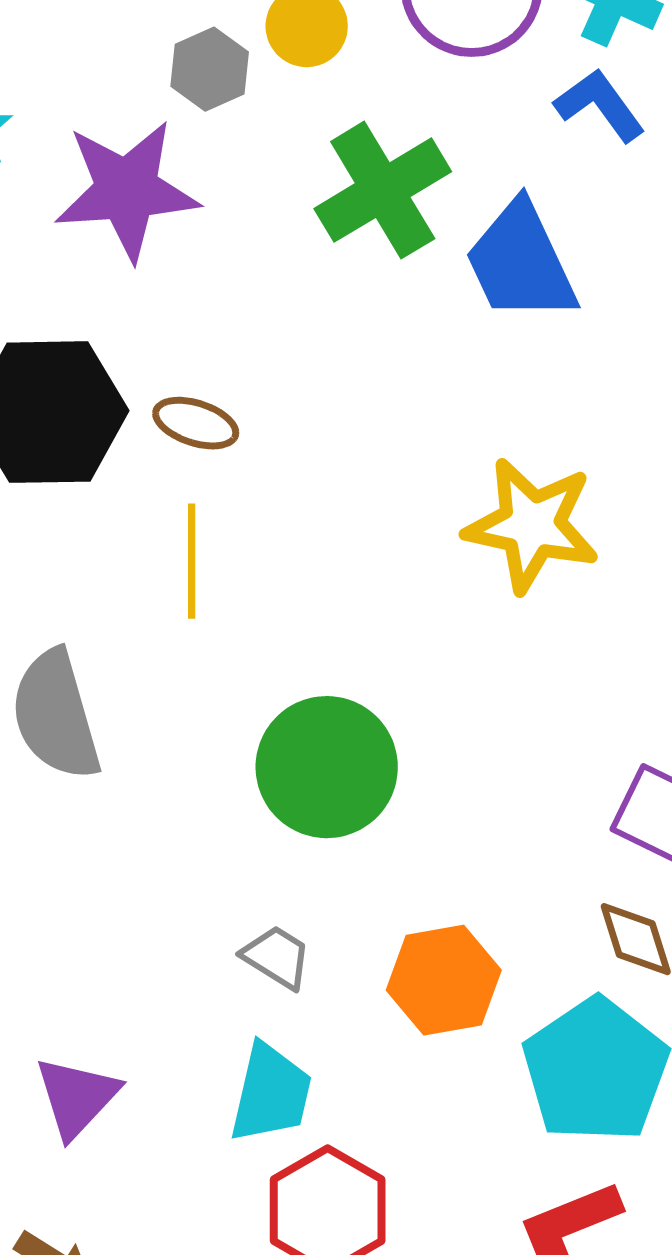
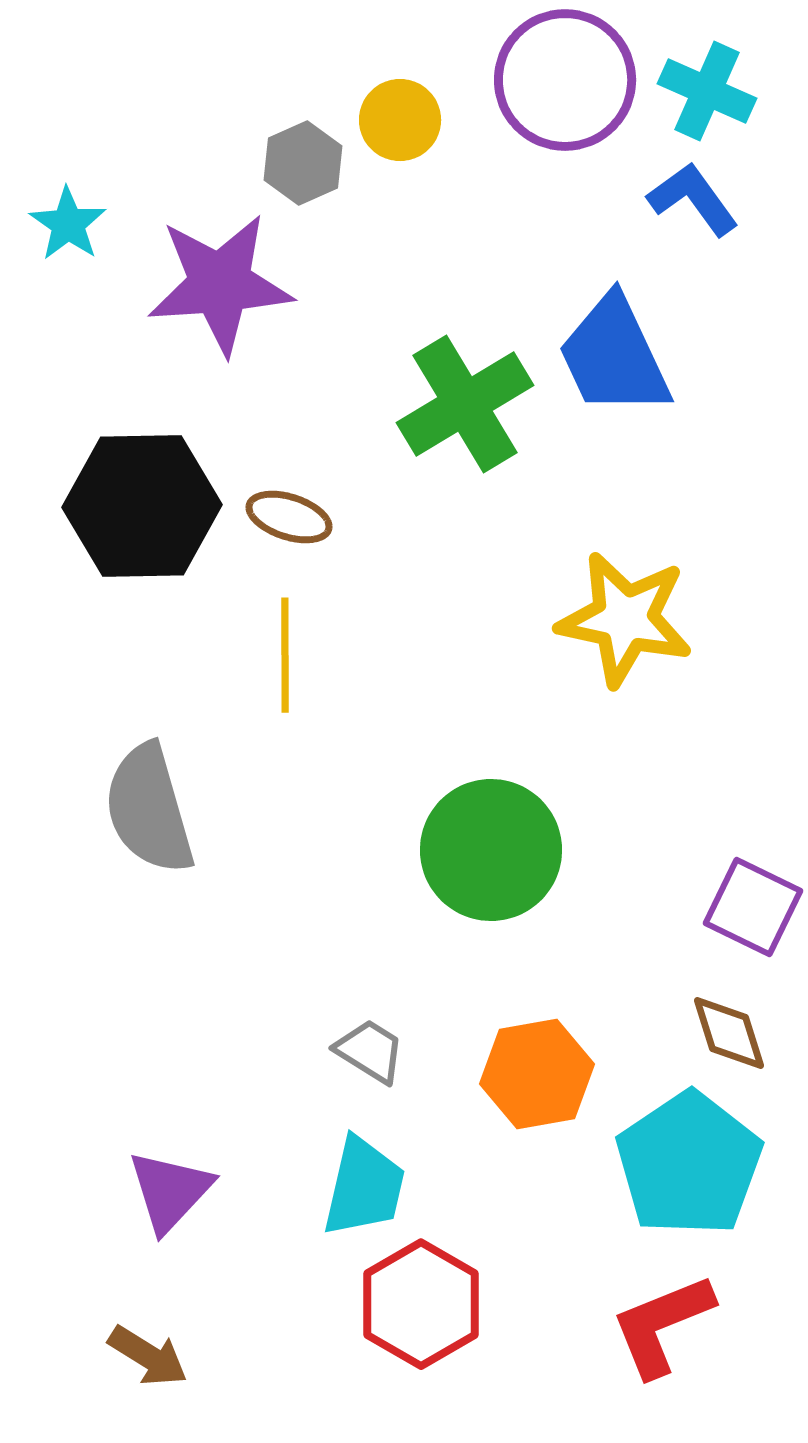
green cross: (383, 190) -> (465, 404), moved
green circle: (327, 767) -> (491, 850), moved

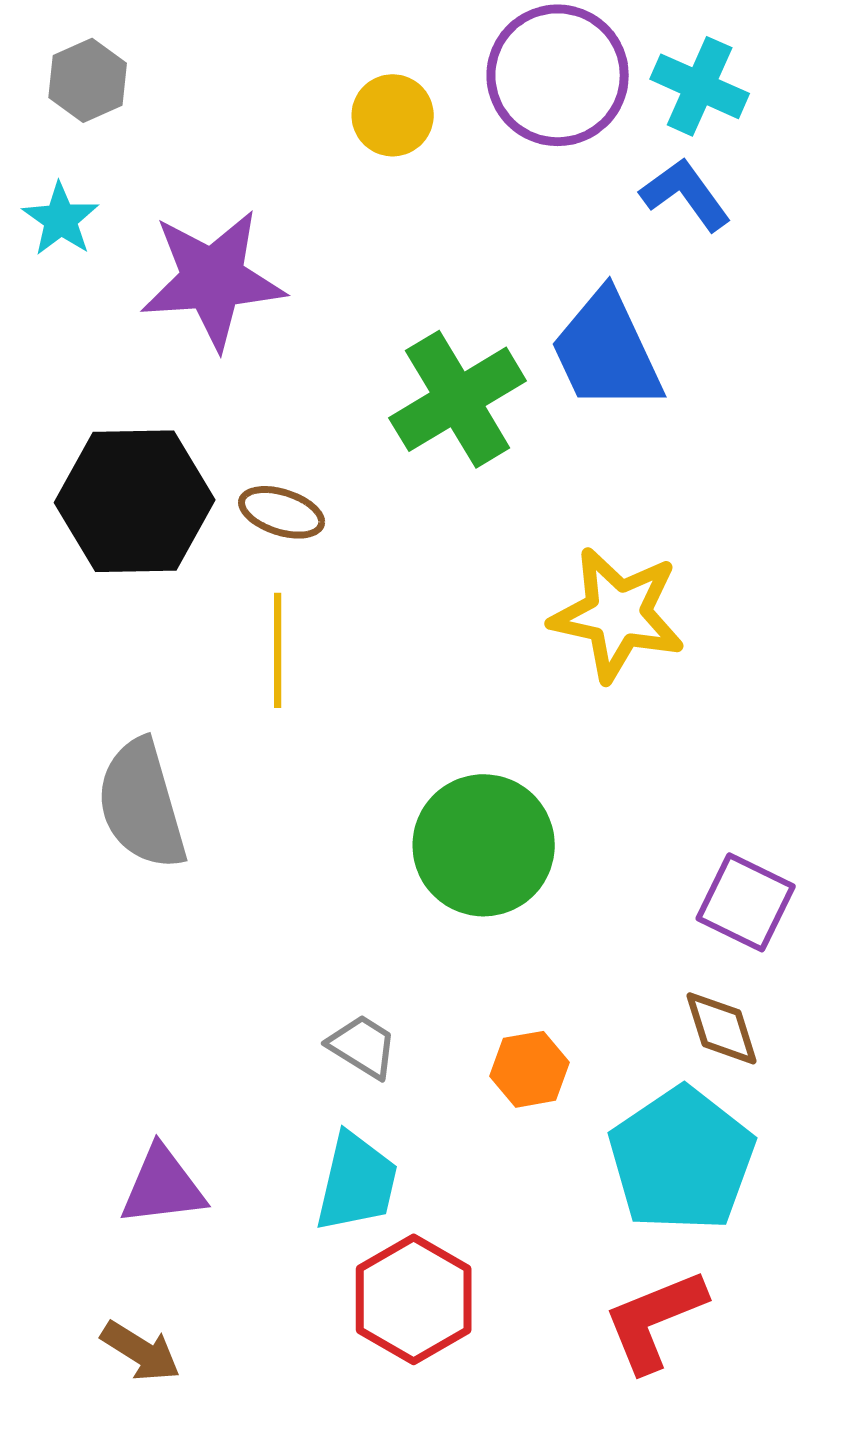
gray hexagon: (303, 163) -> (88, 80), moved
orange hexagon: (537, 1074) -> (530, 1069), size x0.7
purple triangle: (170, 1191) -> (163, 1186), turned 40

